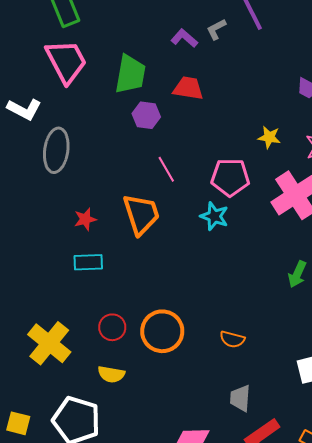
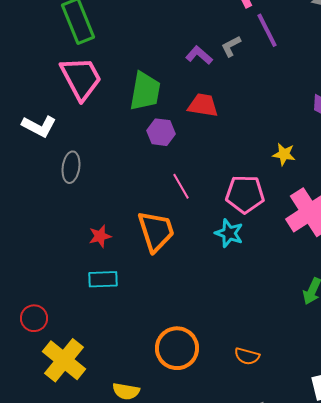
gray ellipse: (56, 150) -> (71, 167), size x0.7
red circle: (112, 327) -> (34, 318), moved

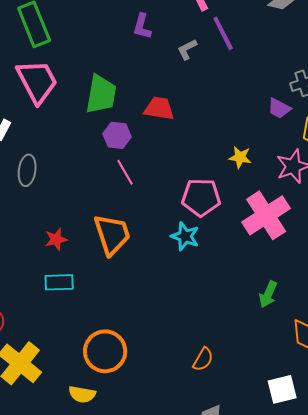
purple L-shape: (199, 55) -> (142, 26), moved, turned -116
pink line: (181, 186) -> (125, 172), moved
orange circle: (177, 348) -> (105, 351), moved
orange semicircle: (247, 356) -> (203, 359), turned -75

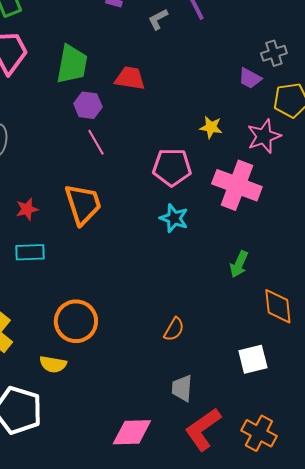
pink cross: (266, 215) -> (237, 185), turned -36
cyan star: (185, 236) -> (174, 218), moved

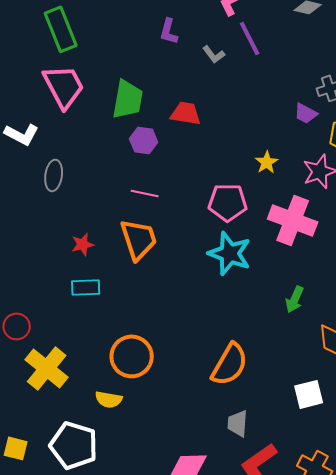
gray L-shape: (158, 19) -> (214, 54), turned -100
yellow star: (211, 127) -> (267, 162), turned 30
pink line: (96, 142) -> (145, 193), moved, turned -48
cyan star: (174, 218) -> (230, 253), size x1.5
orange semicircle: (174, 329) -> (230, 364), size x1.8

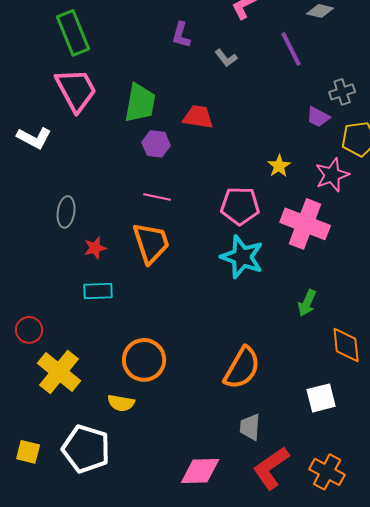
purple line: (250, 38) -> (291, 49), moved
gray ellipse: (54, 175) -> (66, 212), moved

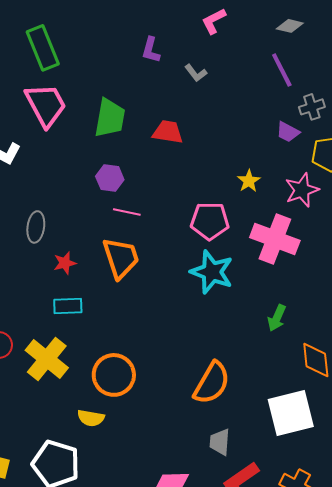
purple line: (291, 49) -> (282, 70), moved
purple hexagon: (156, 144) -> (110, 178), moved
yellow cross: (59, 372) -> (47, 359), moved
white square: (321, 398) -> (291, 413), size x1.6

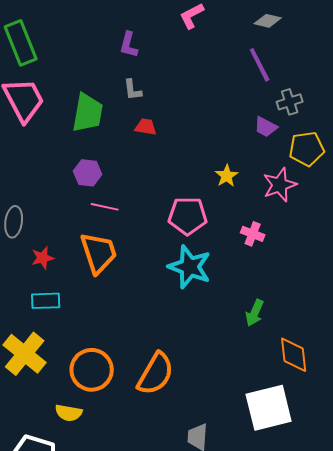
gray L-shape: (196, 73) -> (133, 90), moved, turned 30
red trapezoid: (168, 132) -> (146, 127), size x0.7
pink cross: (275, 239) -> (253, 234), size x0.5
orange semicircle: (212, 383) -> (156, 374), moved

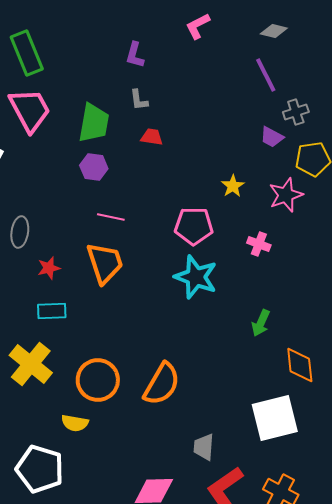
purple hexagon: (88, 173) -> (94, 167), moved

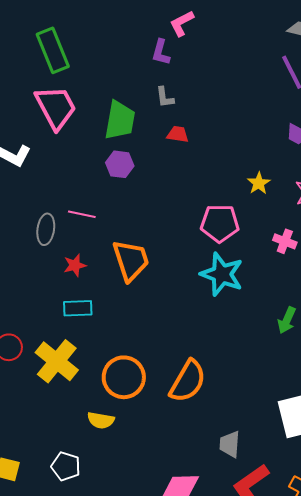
pink L-shape: (198, 26) -> (182, 23), moved
pink line: (111, 217) -> (82, 214), moved
white pentagon: (40, 469) -> (66, 466), size x0.6

